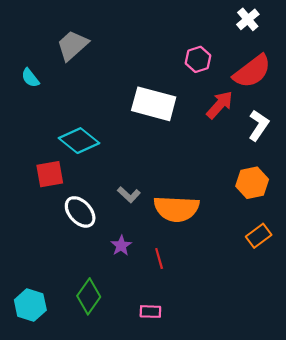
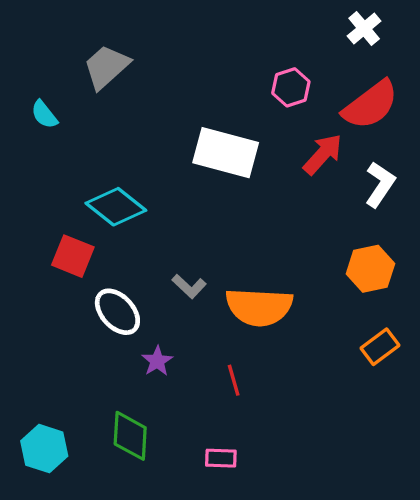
red square: (50, 174) -> (73, 256), turned 32
purple star: (121, 246) -> (157, 361), moved
green diamond: (89, 296) -> (130, 436), turned -32

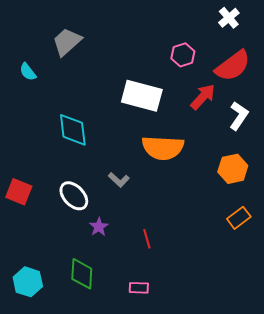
cyan diamond: (116, 207) -> (73, 130), turned 45
red square: (73, 256) -> (19, 192), moved
orange semicircle: (259, 307) -> (163, 148), moved

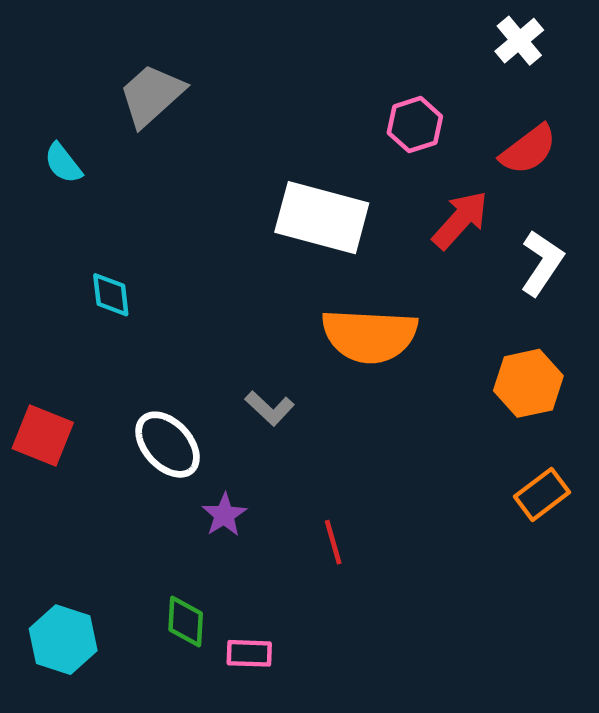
red semicircle: (233, 66) -> (528, 150), size x0.7
cyan diamond: (73, 130) -> (111, 295), moved, size x0.6
green diamond: (82, 274) -> (186, 622), size x0.7
pink rectangle: (139, 288) -> (249, 653), moved

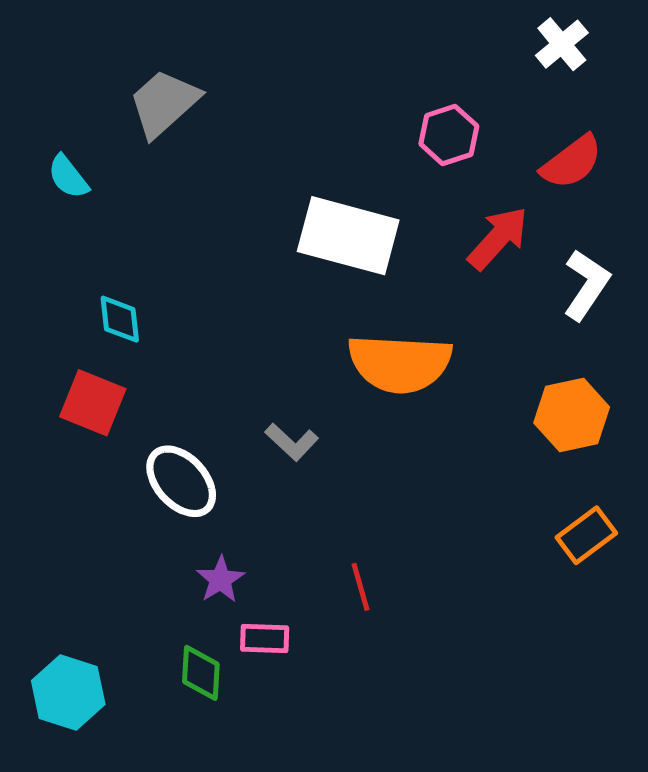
red square: (43, 435) -> (93, 403), moved
purple star: (224, 515) -> (220, 580), moved
pink rectangle: (249, 653) -> (265, 638), moved

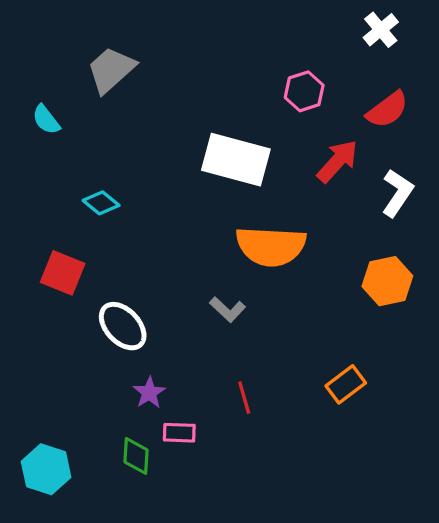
cyan diamond: (120, 319) -> (101, 203), moved, turned -44
gray L-shape: (292, 442) -> (228, 309), moved
orange rectangle: (586, 535) -> (346, 384), moved

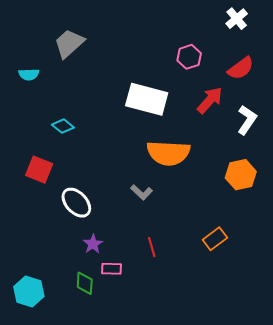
cyan semicircle: (46, 120) -> (29, 74), turned -54

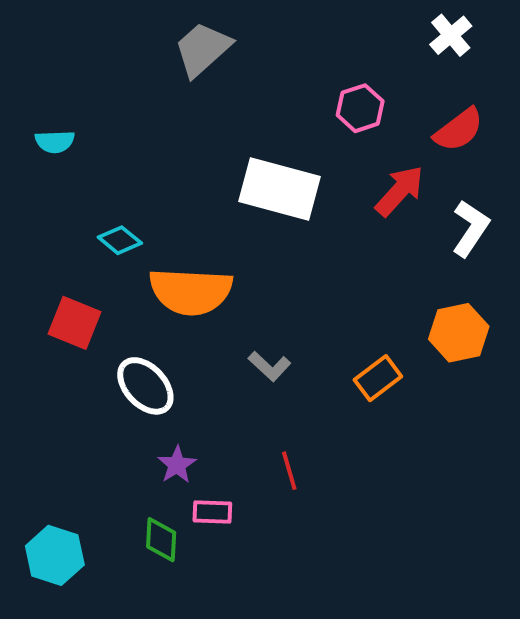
gray trapezoid: (69, 43) -> (203, 49), moved
orange semicircle: (168, 153) -> (191, 291), moved
orange rectangle: (215, 239) -> (378, 378), moved

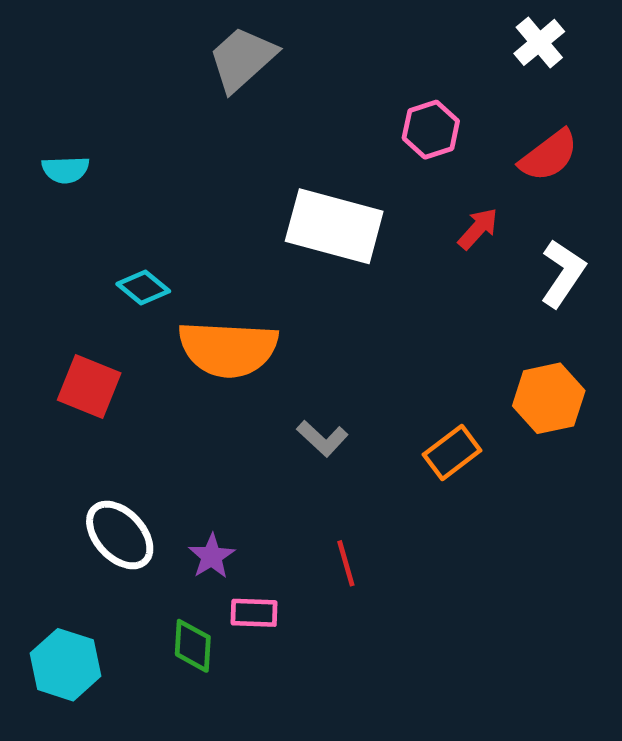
red arrow: (400, 191) -> (478, 229), size x0.7
white ellipse: (145, 386) -> (120, 535), moved

